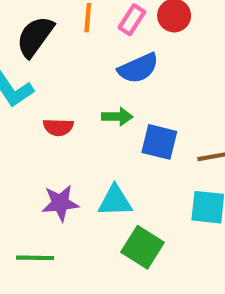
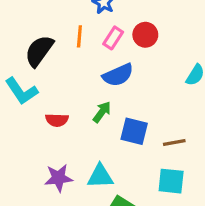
green arrow: (117, 117) -> (102, 112), turned -55

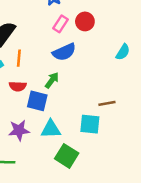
orange line: (79, 36) -> (19, 58), moved
blue square: (134, 131) -> (37, 101), moved
cyan square: (171, 181) -> (90, 124), moved

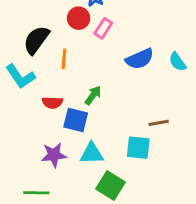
red circle: (85, 21) -> (79, 18), moved
blue semicircle: (64, 52) -> (140, 59), moved
cyan semicircle: (123, 52) -> (177, 62), turned 112
orange line: (19, 58) -> (64, 59), moved

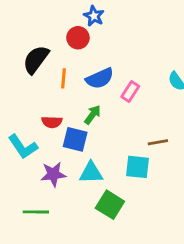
pink rectangle: (103, 28) -> (130, 91), moved
blue semicircle: (140, 59) -> (100, 78), moved
cyan L-shape: (20, 76) -> (23, 147), moved

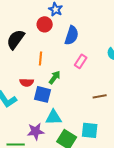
orange line: (63, 78) -> (41, 58), moved
blue semicircle: (100, 78) -> (72, 35), moved, turned -48
cyan square: (137, 167) -> (90, 130), moved
purple star: (53, 174) -> (36, 131), moved

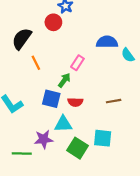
blue semicircle: (72, 35) -> (107, 42), moved, turned -108
orange line: (41, 58) -> (36, 63), moved, turned -32
pink rectangle: (81, 61) -> (77, 63), moved
red semicircle: (27, 82) -> (75, 102), moved

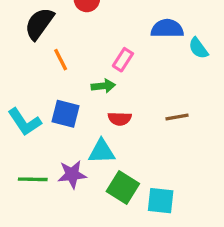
green arrow: (64, 80) -> (103, 86), turned 48
blue square: (51, 99) -> (66, 114), moved
cyan square: (103, 138) -> (161, 201), moved
green line: (22, 154) -> (33, 179), moved

